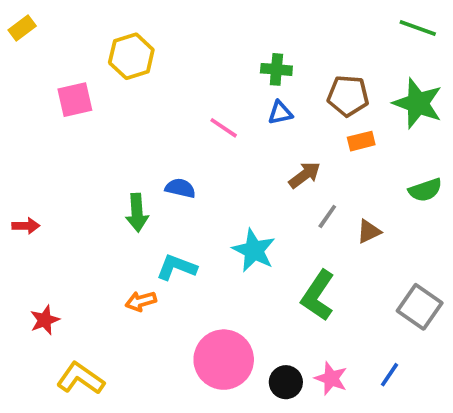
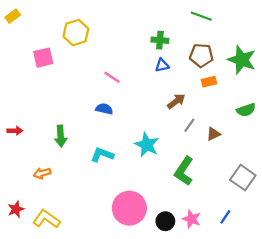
green line: (418, 28) -> (201, 16), moved
pink line: (224, 128) -> (112, 77), moved
green arrow: (137, 213) -> (61, 136), moved
orange arrow: (141, 301) -> (42, 173), moved
red star: (45, 320) -> (16, 209), moved

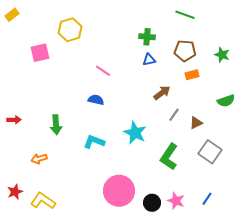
green star: (242, 60) -> (222, 55), size x0.6
gray square: (243, 178) -> (210, 152), moved

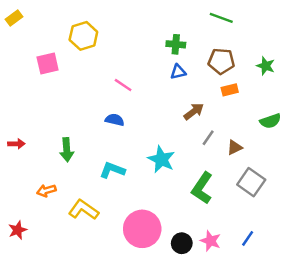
yellow L-shape: (43, 201) -> (83, 210), moved

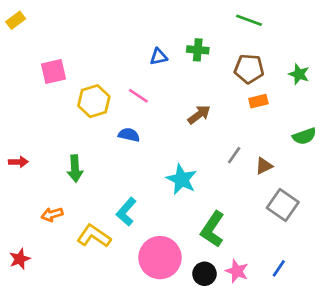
yellow hexagon: (83, 36) -> (94, 101), moved
blue triangle: (178, 72) -> (159, 57), moved
brown arrow: (194, 111) -> (199, 115), moved
cyan L-shape: (112, 170) -> (126, 212), moved, turned -70
green L-shape: (202, 188) -> (213, 229), moved

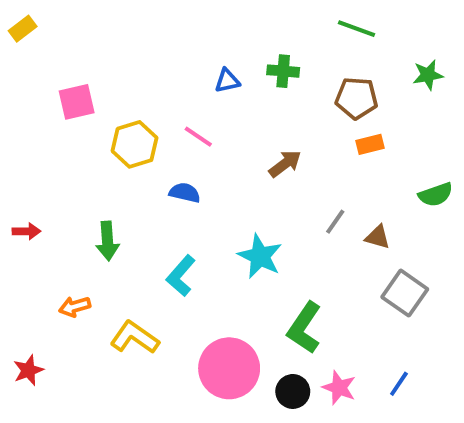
green star: (299, 74) -> (428, 75), moved, turned -30
brown triangle: (264, 166) -> (378, 237), turned 42
cyan L-shape: (126, 212) -> (181, 276), moved

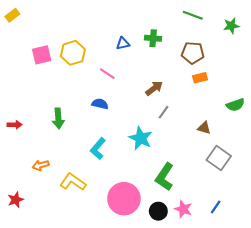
green star: (428, 75) -> (231, 26), moved
yellow hexagon: (135, 144) -> (73, 53), moved
gray line: (335, 222) -> (164, 112), moved
green arrow: (108, 241) -> (58, 118), moved

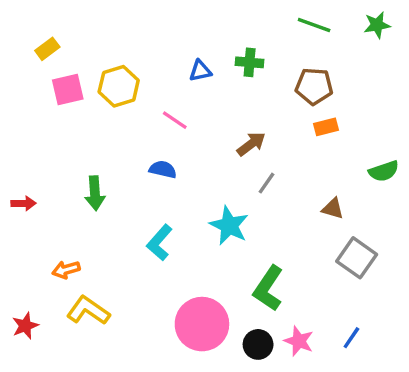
yellow rectangle: (12, 15) -> (47, 49), moved
green star: (231, 26) -> (377, 25), moved
yellow L-shape: (73, 182) -> (88, 310), moved

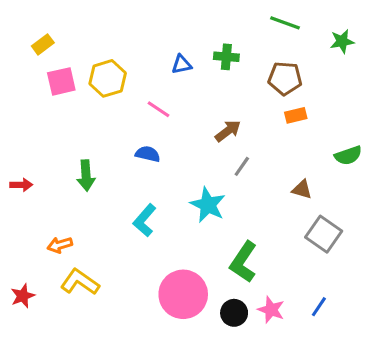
green star: (377, 25) -> (342, 41), moved

